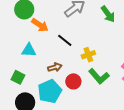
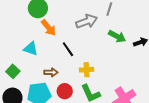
green arrow: (108, 14) -> (117, 36), turned -42

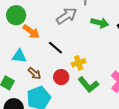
brown arrow: (51, 72) -> (35, 73), moved, turned 56
red circle: (65, 91) -> (61, 77), moved

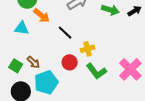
cyan triangle: (19, 56) -> (22, 28), moved
brown arrow: (35, 73) -> (33, 62), moved

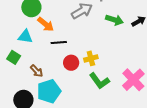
black line: (65, 33) -> (59, 42), moved, turned -49
red circle: (70, 62) -> (71, 63), moved
green square: (16, 66) -> (14, 57), moved

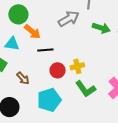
cyan pentagon: (49, 91) -> (49, 100), moved

